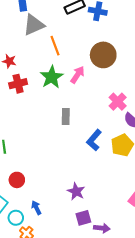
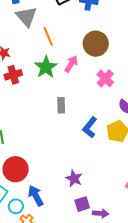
gray triangle: (34, 25) -> (26, 17), turned -45
pink cross: (118, 102) -> (105, 78), moved
red circle: (17, 180) -> (16, 169), size x1.6
blue arrow: (36, 208) -> (36, 196), size x1.5

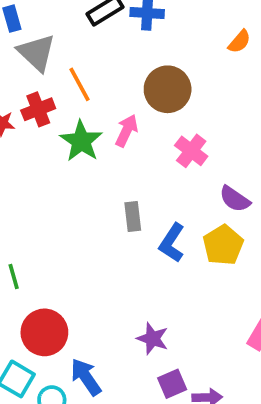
red cross: (13, 75) -> (38, 109), moved
gray rectangle: (61, 105) -> (133, 217), moved

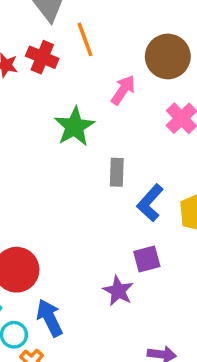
red cross: (38, 109) -> (42, 57), turned 36
green star: (81, 141) -> (74, 126), moved
purple square: (172, 384) -> (147, 259), moved

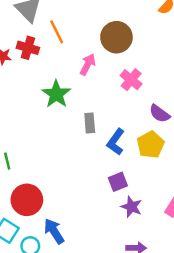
purple star: (118, 291) -> (131, 207), moved

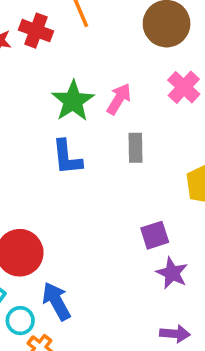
pink arrow: (88, 64) -> (119, 99), moved
gray rectangle: (90, 123) -> (135, 148), moved
blue L-shape: (116, 142) -> (67, 157), moved, turned -45

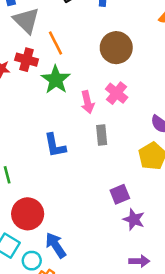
pink cross: (184, 87) -> (117, 93), moved
pink arrow: (119, 99) -> (88, 102), turned 140
green star: (73, 101) -> (56, 80), moved

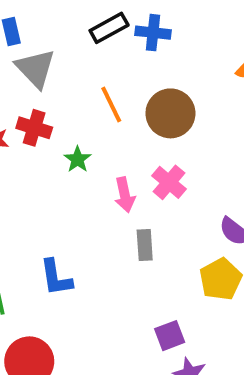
orange line: (55, 43) -> (111, 104), moved
green star: (56, 80) -> (78, 159), size x0.6
blue L-shape: (55, 145) -> (56, 278), moved

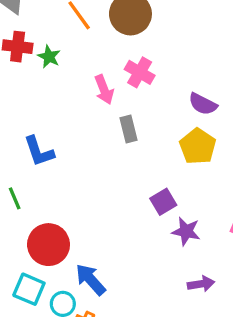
green star: (78, 159) -> (49, 57), moved
blue L-shape: (56, 278) -> (39, 151), moved

